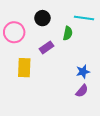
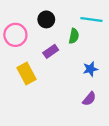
yellow rectangle: (24, 68) -> (26, 73), turned -30
blue star: (83, 72) -> (90, 69), moved

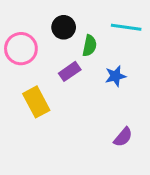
green semicircle: (74, 36) -> (90, 46), moved
blue star: (90, 69) -> (115, 76), moved

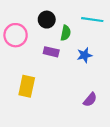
purple rectangle: (70, 71) -> (51, 52), turned 48
yellow rectangle: (36, 102) -> (27, 86), moved, turned 40

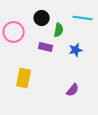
purple semicircle: (90, 100) -> (73, 90), moved

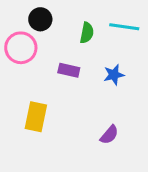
black circle: (42, 18) -> (40, 19), moved
green semicircle: (59, 30) -> (87, 33), moved

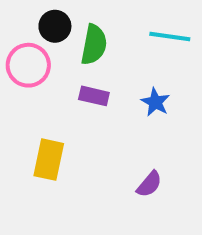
green semicircle: (87, 33) -> (94, 45), moved, size x1.4
blue star: (114, 75) -> (155, 102), turned -30

